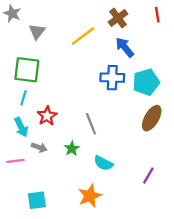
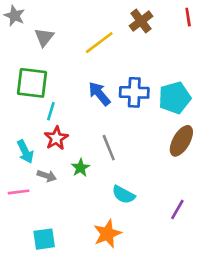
blue arrow: (125, 47) -> (99, 94), moved
cyan line: (23, 98) -> (51, 111), moved
green star: (72, 149) -> (80, 168), moved

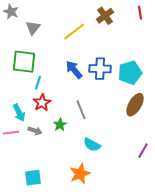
pink line: (19, 192) -> (11, 133), moved
purple line: (177, 209) -> (143, 151), moved

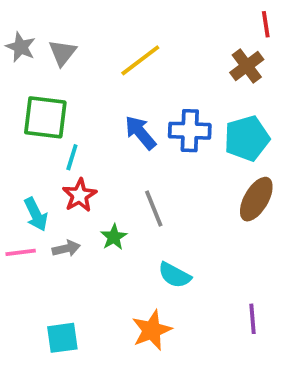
gray star: (11, 12) -> (21, 47), moved
brown cross: (105, 16) -> (247, 66), moved
gray arrow: (35, 131) -> (66, 248), turned -32
purple line: (143, 151) -> (252, 319), moved, turned -35

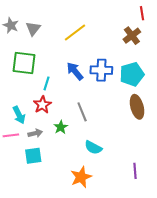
cyan line: (72, 157) -> (46, 83), moved
brown ellipse: (256, 199) -> (137, 107), turned -45
cyan square: (62, 338) -> (33, 156), moved

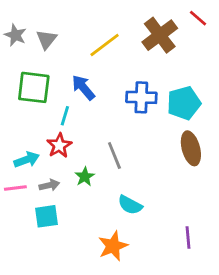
red line: (142, 13) -> (198, 18), turned -40
brown cross: (132, 36) -> (160, 35), moved, size x1.4
blue arrow: (75, 71) -> (83, 87), moved
cyan arrow: (19, 115) -> (27, 160), turned -84

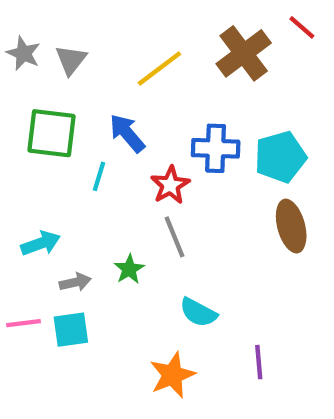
red star: (59, 146) -> (170, 185), moved
pink line: (15, 188) -> (23, 323), moved
purple line: (188, 238) -> (259, 362), moved

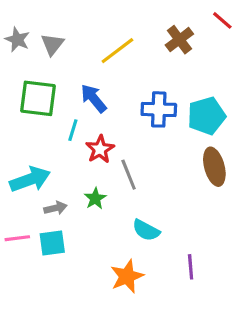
brown cross: (244, 53) -> (179, 40), size x0.7
red star: (170, 185) -> (100, 149), moved
cyan arrow: (41, 243) -> (30, 179), size x1.4

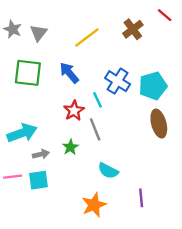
blue cross: (159, 109) -> (118, 81), turned 30
cyan line: (73, 130) -> (97, 100), moved, turned -42

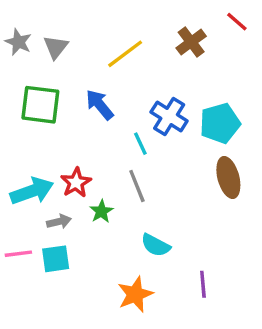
red star: (74, 111) -> (76, 183), moved

